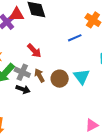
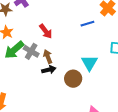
brown circle: (60, 79) -> (73, 79), moved
black arrow: (23, 89) -> (49, 70), moved, turned -40

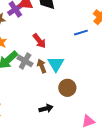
cyan triangle: (89, 63) -> (56, 64), moved
black arrow: (49, 70) -> (46, 108), moved

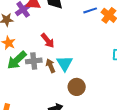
blue line: (81, 33) -> (90, 10), moved
gray cross: (25, 61) -> (34, 61), turned -35

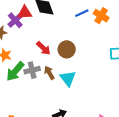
cyan triangle: (65, 63) -> (68, 78), moved
brown circle: (77, 87) -> (67, 49), moved

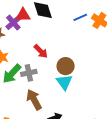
brown circle: (67, 49) -> (66, 66), moved
brown arrow: (49, 73) -> (34, 100), moved, size x1.5

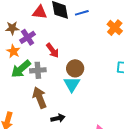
blue line: (80, 17) -> (82, 13), moved
purple cross: (13, 23) -> (28, 37), moved

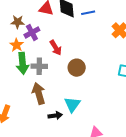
green arrow: (21, 69) -> (23, 63), turned -60
cyan triangle: (72, 84) -> (72, 104), moved

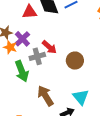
orange star: (17, 45) -> (10, 47), moved
gray cross: (39, 66) -> (37, 56), moved

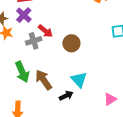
purple cross: (22, 39) -> (24, 15), moved
green arrow: (22, 71) -> (22, 72), moved

